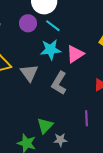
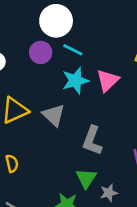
gray L-shape: (59, 83) -> (92, 141), moved

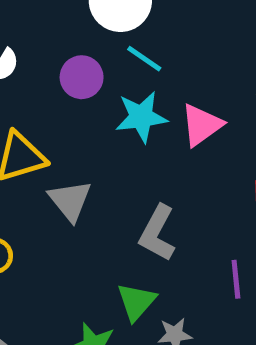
purple circle: (41, 52) -> (82, 77), moved
gray triangle: (54, 115) -> (70, 201), moved

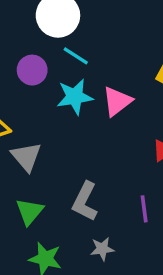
gray L-shape: (157, 233) -> (85, 202), moved
green triangle: (136, 302) -> (30, 212), moved

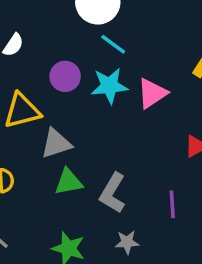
purple circle: (32, 70) -> (65, 76), moved
gray triangle: (26, 157) -> (56, 143), turned 48
green triangle: (30, 212) -> (69, 182), moved, turned 36

